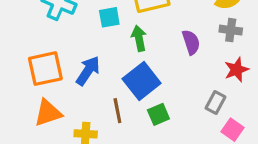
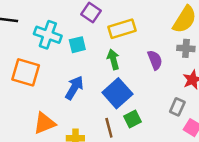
cyan square: (109, 17) -> (77, 45), moved
orange square: (45, 69) -> (26, 72), moved, turned 32
brown line: (117, 111) -> (109, 128), moved

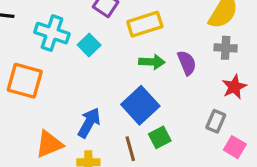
cyan square: (77, 45) -> (89, 45), turned -30
green arrow: (113, 59) -> (152, 62), moved, turned 108
blue arrow: (74, 88) -> (89, 123), moved

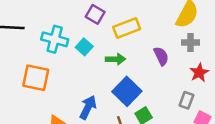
green arrow: (152, 62) -> (116, 59), moved

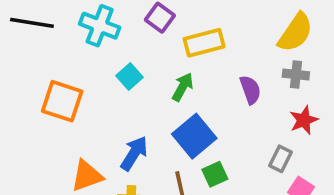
cyan cross: (55, 39) -> (100, 26), moved
cyan square: (84, 47) -> (130, 77), moved
green arrow: (116, 59) -> (183, 87), turned -66

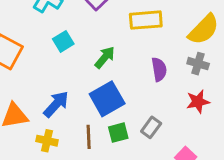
yellow rectangle: (204, 43) -> (146, 20), moved
gray rectangle: (280, 159) -> (151, 127), moved

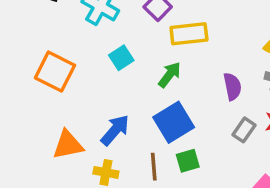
yellow rectangle: (146, 20) -> (189, 34), moved
gray rectangle: (151, 127) -> (244, 130), moved

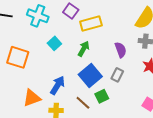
gray rectangle: (244, 130) -> (117, 75), moved
brown line: (154, 167) -> (83, 103), turned -35

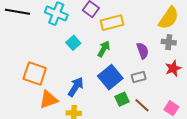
orange square: (18, 57) -> (35, 73), moved
gray rectangle: (117, 75) -> (139, 77), turned 48
brown line: (83, 103) -> (142, 105), moved

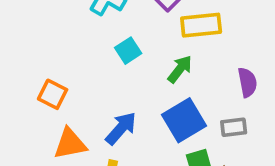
orange square: (35, 73) -> (53, 94), size x0.7

